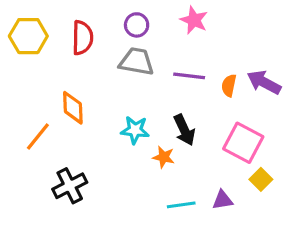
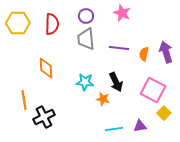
gray trapezoid: (137, 62) -> (86, 39), turned -105
purple arrow: (264, 82) -> (166, 52), turned 45
orange line: (38, 136) -> (24, 100), moved, turned -48

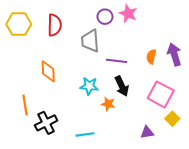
purple circle: (86, 16) -> (105, 17), moved
purple line: (119, 48) -> (117, 61), moved
cyan line: (114, 129) -> (85, 134), moved

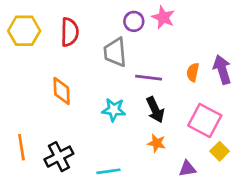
orange star: (108, 104) -> (157, 143), moved
orange line: (25, 105) -> (21, 147), moved

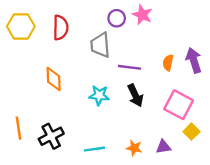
orange star: (157, 143) -> (134, 148), moved

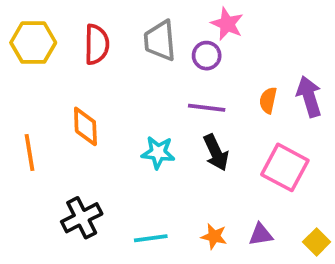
purple circle: (117, 18) -> (207, 56), moved
gray trapezoid: (100, 45) -> (160, 41), moved
orange line: (18, 128) -> (29, 153), moved
yellow square: (191, 132) -> (317, 242), moved

